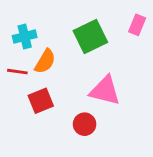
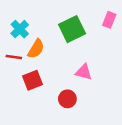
cyan cross: (25, 37) -> (20, 29), turned -30
pink triangle: (105, 91) -> (84, 72), size x0.7

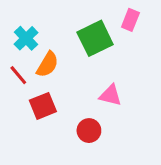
pink rectangle: (109, 20) -> (130, 20), moved
red line: (14, 57) -> (18, 75), turned 42

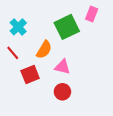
orange semicircle: (47, 64) -> (44, 50), moved
pink triangle: (110, 95) -> (62, 67), moved

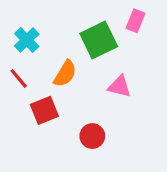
pink triangle: (62, 67) -> (120, 86), moved

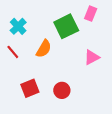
pink triangle: (120, 86) -> (92, 57), moved, turned -42
red square: (44, 110) -> (30, 88), moved

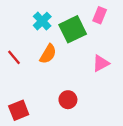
cyan cross: (18, 26) -> (42, 21), moved
red square: (30, 88) -> (19, 110), moved

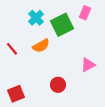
orange semicircle: (48, 54) -> (41, 46), turned 30
pink triangle: (101, 63) -> (88, 65), moved

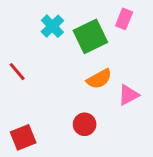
orange semicircle: (41, 46) -> (99, 79), moved

